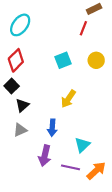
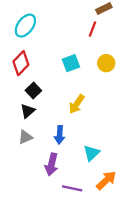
black square: (12, 86) -> (33, 90), moved
purple line: (70, 167) -> (72, 188), moved

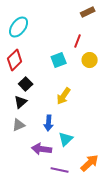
red line: (93, 29) -> (78, 41), moved
cyan triangle: (91, 153) -> (66, 139), moved
purple arrow: (52, 164) -> (42, 149), turned 84

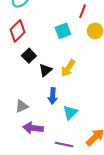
black triangle: (21, 102) -> (45, 70), moved
gray triangle: (19, 125) -> (22, 106), moved
purple arrow: (42, 149) -> (33, 128), moved

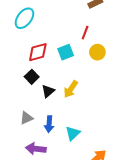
red diamond: (18, 31) -> (38, 52), moved, turned 30
blue arrow: (53, 96) -> (49, 124), moved
gray triangle: (22, 106) -> (27, 118), moved

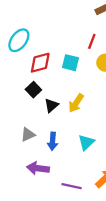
cyan ellipse: (24, 18) -> (19, 40), moved
cyan square: (66, 52) -> (70, 63), turned 35
cyan triangle: (73, 133) -> (86, 142), moved

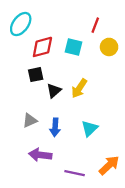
black square: (33, 90) -> (36, 75), turned 32

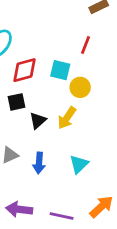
yellow circle: (109, 47) -> (80, 87), moved
purple arrow: (40, 155) -> (19, 209), moved

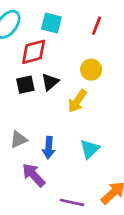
cyan square: (60, 70) -> (51, 23), moved
black triangle: (38, 121) -> (50, 82), moved
purple arrow: (19, 209) -> (34, 175), moved, turned 40

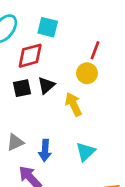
red line: (97, 26) -> (95, 50), moved
yellow arrow: (77, 101) -> (73, 104), turned 120

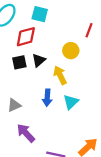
red line: (95, 50) -> (89, 30), moved
blue arrow: (45, 150) -> (47, 98), moved
cyan triangle: (86, 152) -> (71, 102), moved

